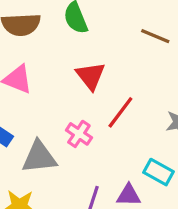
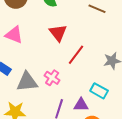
pink cross: (79, 134) -> (52, 78), moved

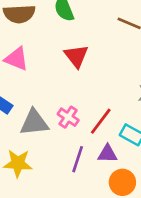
red line: (76, 55) -> (101, 121), moved

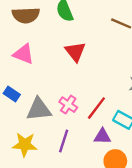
purple line: (78, 159) -> (64, 141), moved

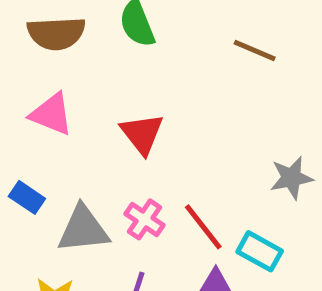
red triangle: (75, 52) -> (142, 134), moved
red line: (96, 108) -> (203, 227), turned -75

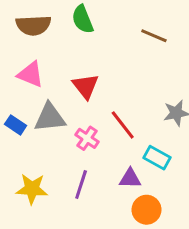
red line: (203, 227) -> (123, 125), moved
gray triangle: (83, 229) -> (50, 118), moved

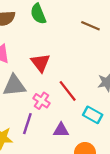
purple triangle: (130, 178) -> (61, 130), moved
purple line: (81, 184) -> (27, 124), moved

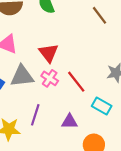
brown line: (90, 26) -> (99, 15), turned 30
pink cross: (42, 101) -> (50, 78), moved

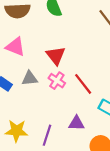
gray triangle: (22, 76) -> (30, 78), size x0.7
purple line: (35, 115) -> (47, 135), moved

